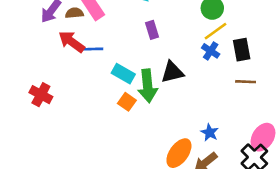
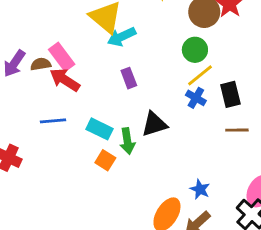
red arrow: (72, 42) -> (65, 80), moved
blue line: (92, 49) -> (53, 121), moved
green arrow: (148, 86) -> (127, 141), size x0.7

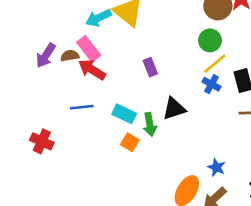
cyan arrow: (122, 37) -> (98, 18), moved

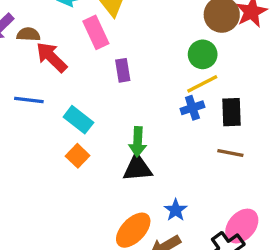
pink rectangle: (89, 49) -> (96, 32), moved
blue cross: (211, 84) -> (192, 108), turned 30
black triangle: (174, 109) -> (137, 168), moved
green arrow: (150, 124) -> (138, 142), moved

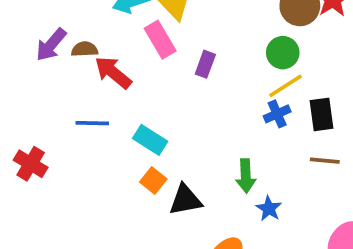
purple rectangle: (123, 70) -> (205, 64), moved, turned 35
green arrow: (138, 142) -> (246, 176), moved
black triangle: (137, 168) -> (185, 200), moved
blue star: (176, 210) -> (269, 209), moved

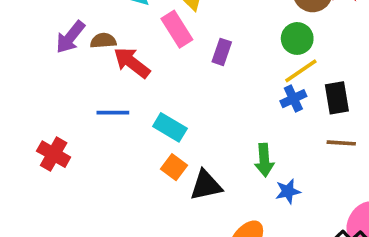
blue star: (269, 209) -> (288, 191), turned 30

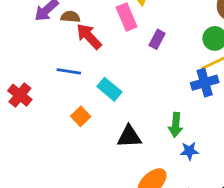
blue cross: (293, 99) -> (205, 83), size x1.4
orange square: (174, 167) -> (81, 116), moved

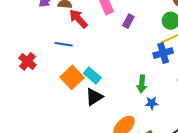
cyan rectangle: (109, 89) -> (92, 76), moved
orange square: (81, 116) -> (72, 77), size x1.6
black triangle: (129, 136) -> (94, 97), moved, turned -30

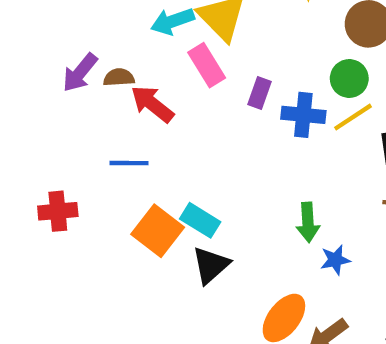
blue cross: (163, 53) -> (303, 115), moved, turned 30
red cross: (27, 61) -> (58, 211), turned -36

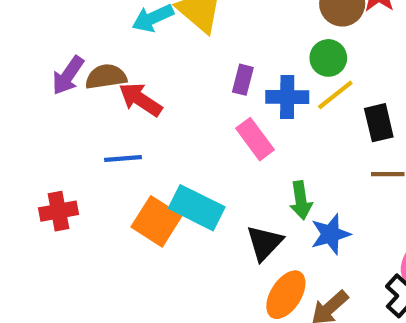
pink rectangle: (207, 65) -> (255, 139), moved
brown semicircle: (119, 77) -> (106, 77), size x1.4
cyan rectangle: (200, 220) -> (197, 208), size x1.4
blue star: (335, 260) -> (330, 234), size x1.4
black triangle: (211, 265) -> (264, 243), moved

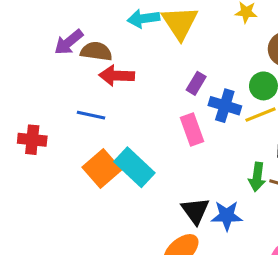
red arrow: (140, 99) -> (117, 76), turned -48
green arrow: (301, 200) -> (257, 177), moved
black triangle: (264, 243) -> (195, 211), moved, turned -36

